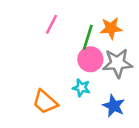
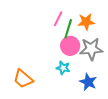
pink line: (52, 24) -> (58, 19), moved
orange trapezoid: (45, 102) -> (23, 79), moved

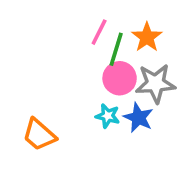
orange star: (86, 22) -> (147, 37), turned -30
blue star: (88, 82) -> (138, 118), moved

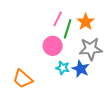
pink circle: (120, 78) -> (53, 46), moved

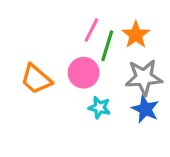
blue star: (81, 69) -> (145, 109), moved
orange trapezoid: (23, 79) -> (36, 79), moved

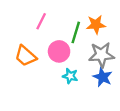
pink line: (92, 30) -> (41, 21), moved
orange star: (136, 35) -> (96, 25), turned 30

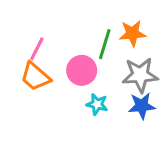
pink line: (41, 21) -> (37, 49), moved
blue star: (103, 77) -> (142, 106), turned -30

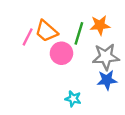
orange trapezoid: (35, 77) -> (46, 31), moved
cyan star: (97, 104) -> (73, 99), moved

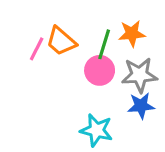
pink circle: (61, 53) -> (100, 70), moved
cyan star: (73, 99) -> (96, 130), size x1.5

